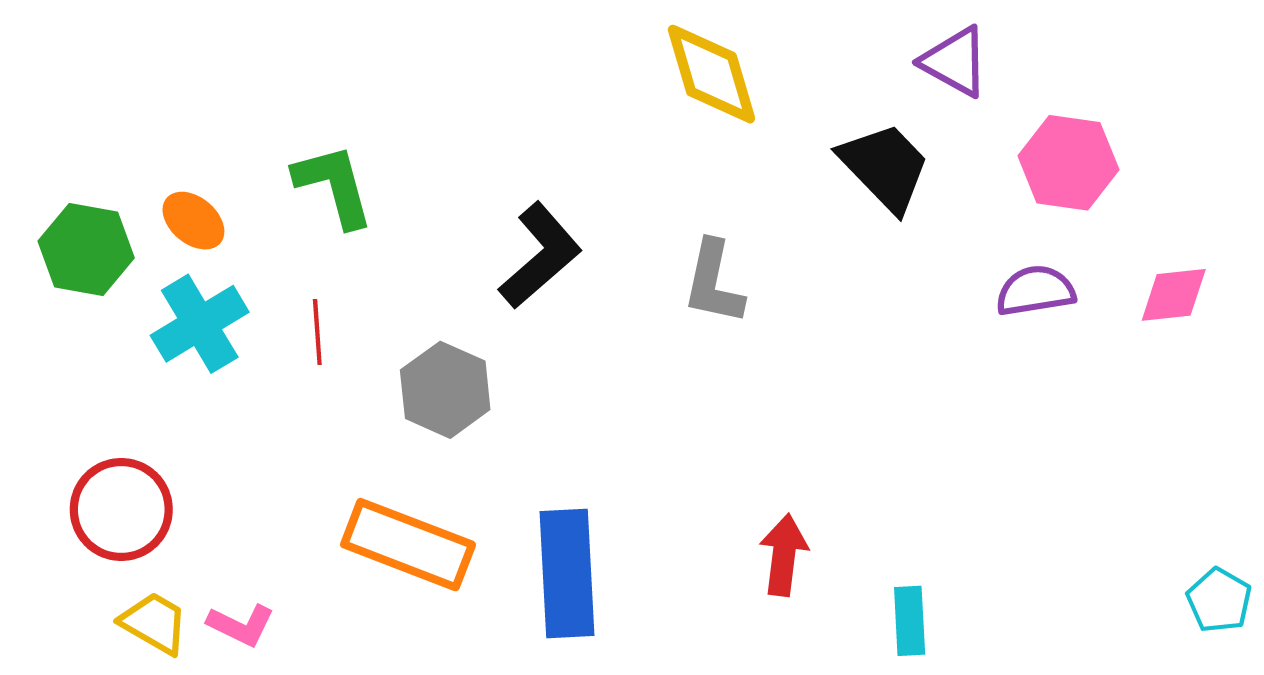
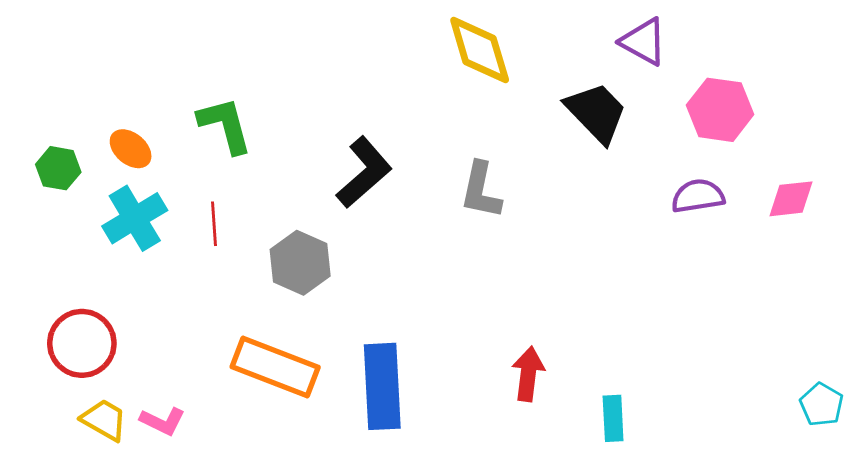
green hexagon: (86, 249) -> (58, 168), size x0.7

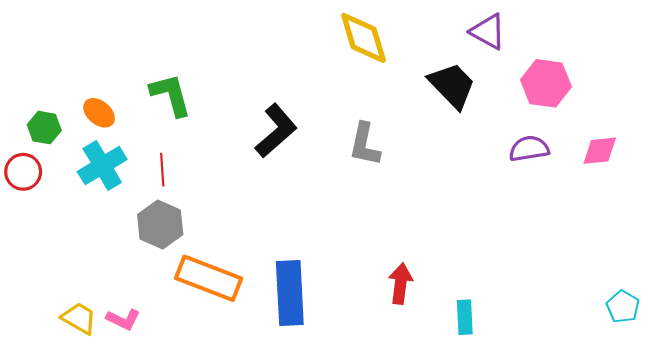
gray hexagon: (300, 263) -> (160, 225), moved
red circle: (82, 343) -> (23, 172), moved, size x0.7

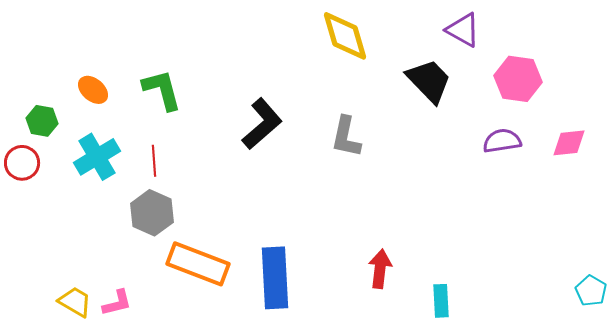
orange ellipse: (99, 113) -> (93, 90), moved
pink L-shape: (123, 319) -> (117, 303), turned -40

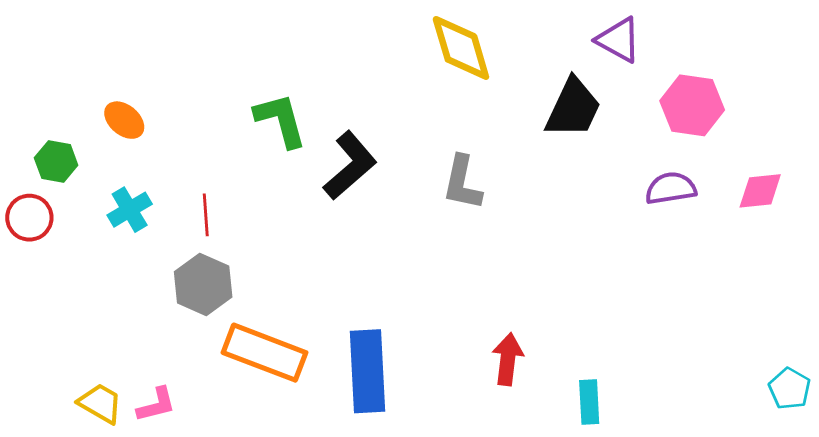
black trapezoid: (429, 81) -> (573, 108), turned 69
green L-shape: (162, 90) -> (281, 120), moved
cyan cross: (97, 157) -> (130, 210), size x0.7

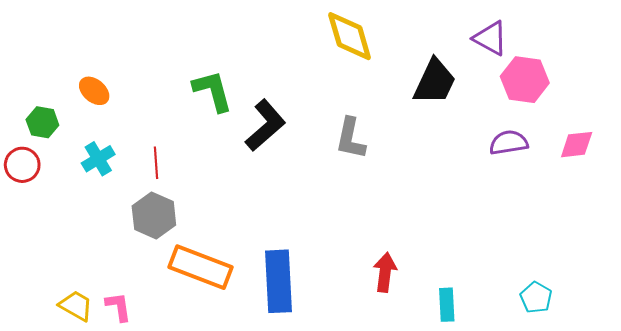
purple triangle: (619, 40) -> (490, 38), moved
cyan pentagon: (790, 389) -> (536, 298), moved
pink L-shape: (156, 405) -> (118, 307), turned -84

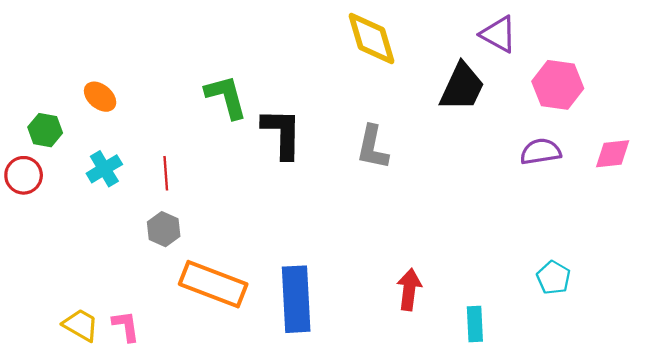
purple triangle: (490, 38) -> (499, 34), moved
black L-shape: (265, 125) -> (282, 133), turned -48
gray hexagon: (154, 216) -> (164, 229), size x0.7
cyan pentagon: (536, 298) -> (553, 278), moved

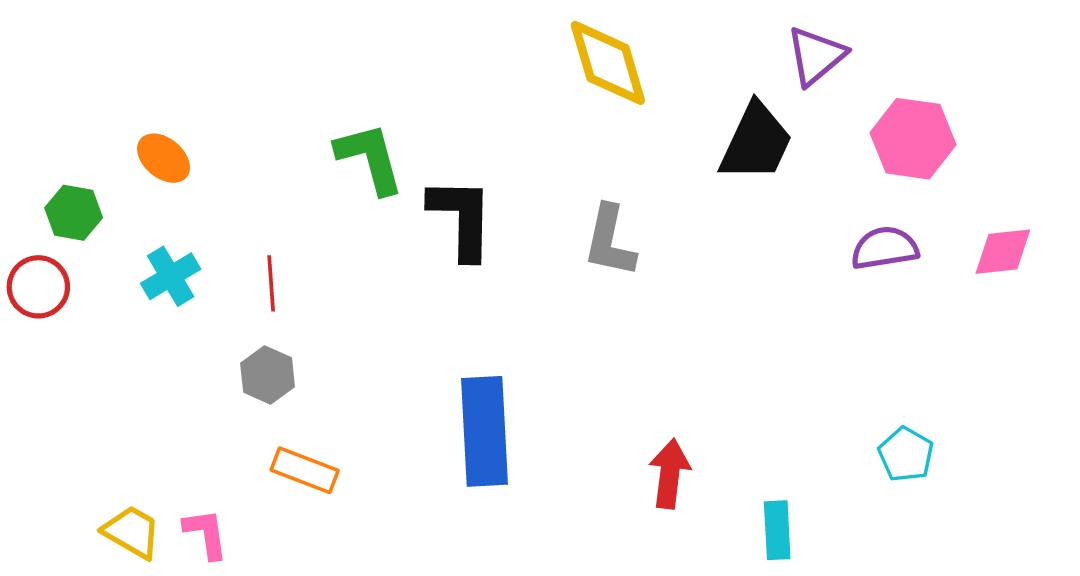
purple triangle: (499, 34) -> (816, 56), turned 51
orange rectangle: (213, 284) -> (305, 470), moved, size x0.6
blue rectangle: (296, 299) -> (484, 431), moved

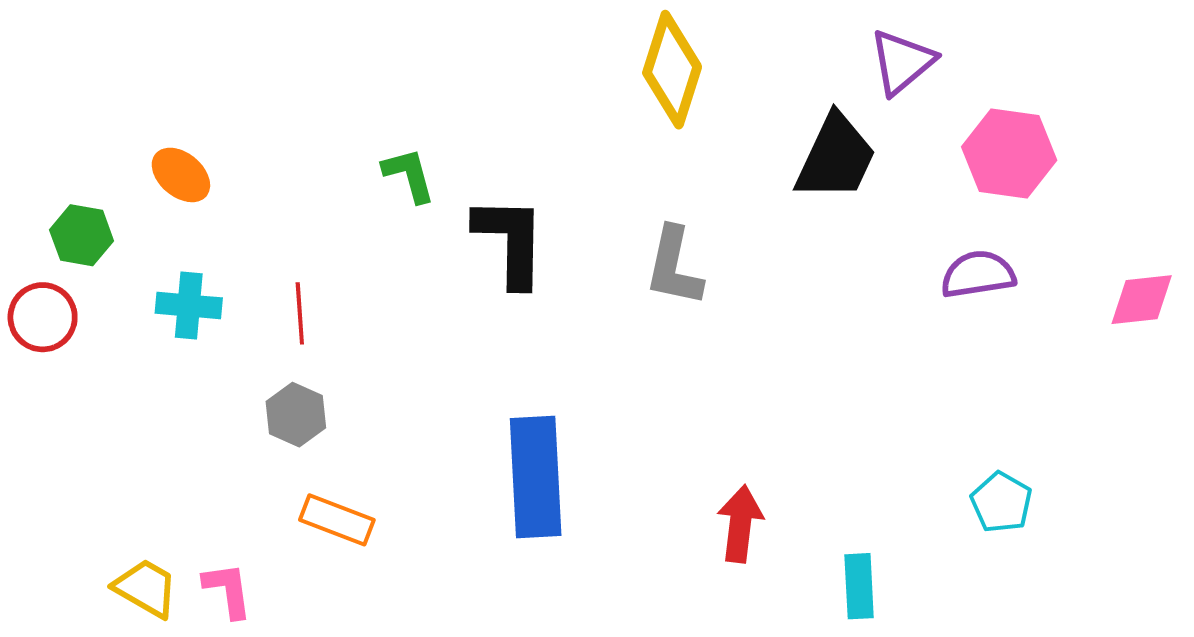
yellow diamond: (608, 63) -> (672, 70), turned 34
green L-shape: (370, 158) -> (409, 175), size x0.7
pink diamond: (1003, 252) -> (1142, 300), moved
cyan cross: (171, 276) -> (189, 306), turned 36

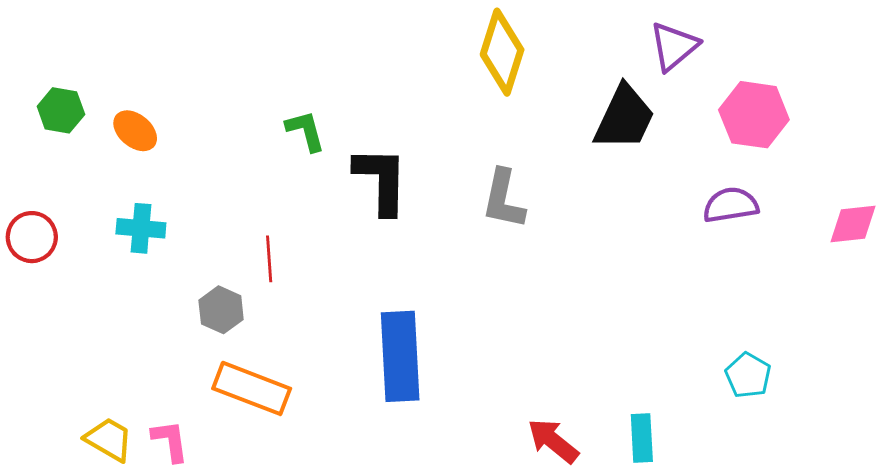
green hexagon: (82, 235) -> (61, 110), moved
red line: (300, 313) -> (269, 259), moved
orange rectangle: (337, 520) -> (252, 388), size x1.4
red arrow: (740, 524) -> (553, 441), moved, turned -58

